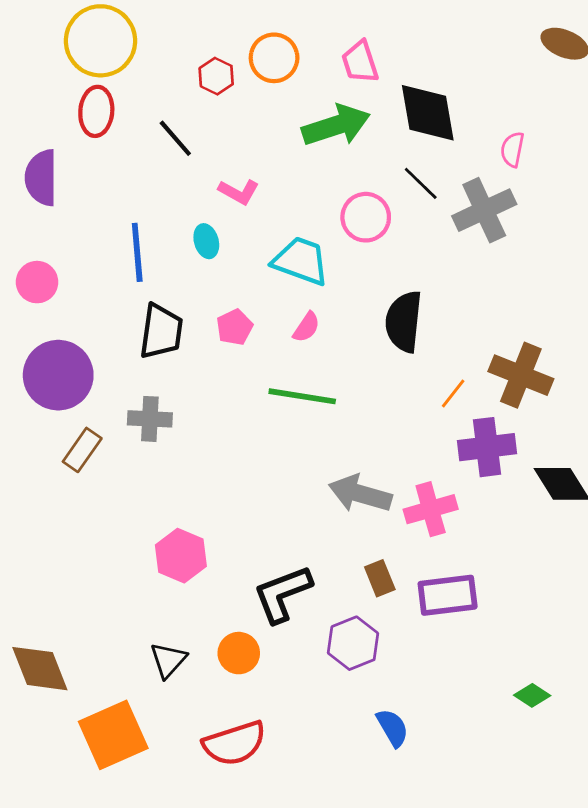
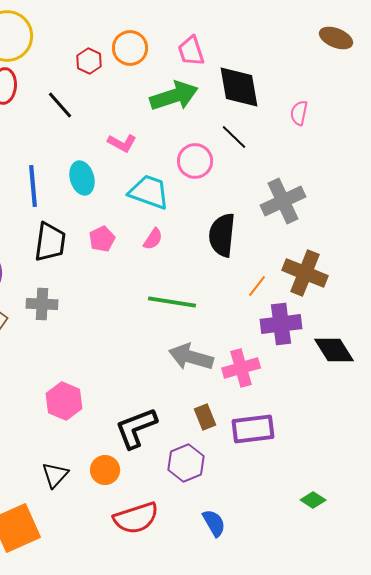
pink L-shape: (239, 192) -> (122, 143), moved
gray cross: (484, 210) -> (283, 201), moved
cyan ellipse: (206, 241) -> (82, 178), size x1.4
green line: (302, 396) -> (172, 302), moved
red semicircle: (235, 743) -> (136, 518), moved

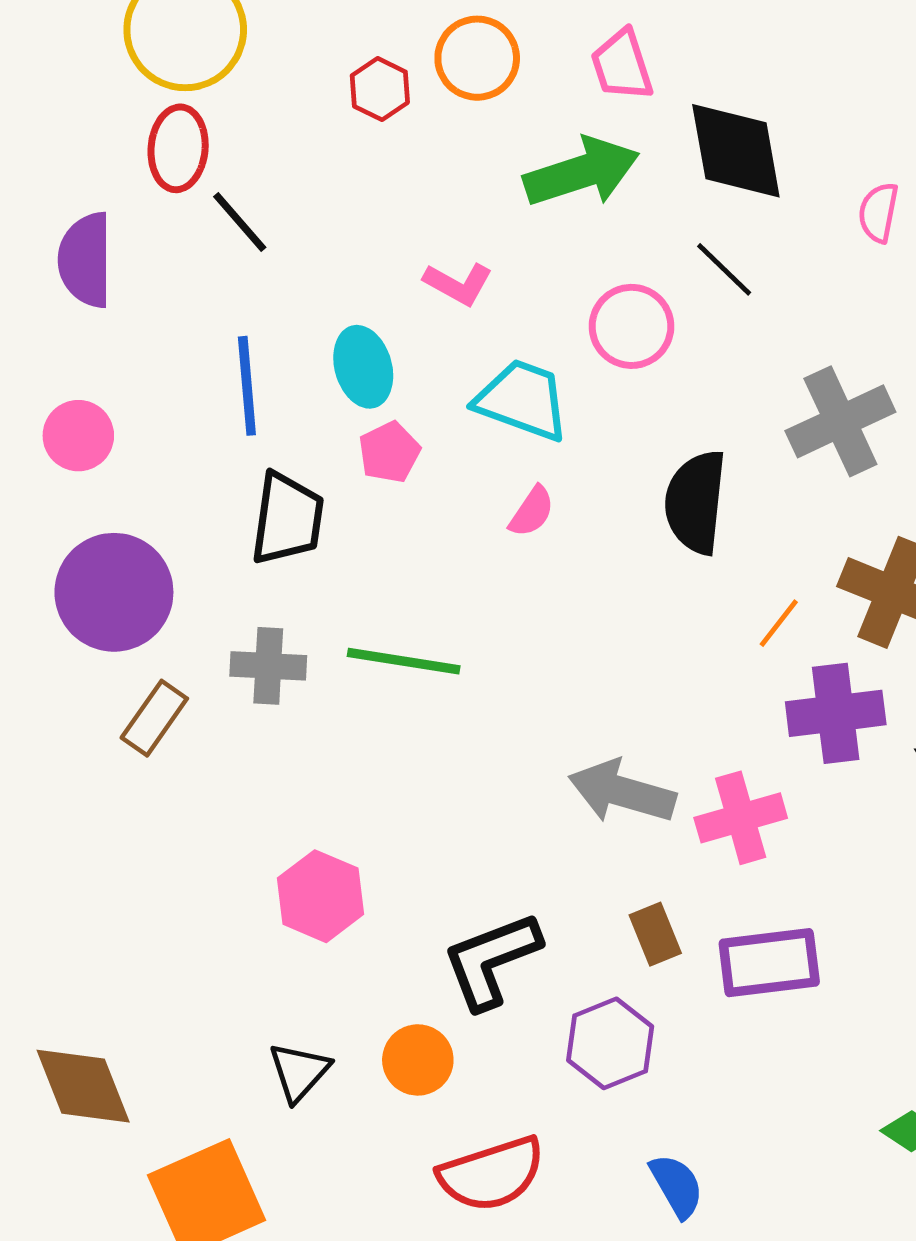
black line: (60, 105) -> (240, 222), moved
pink pentagon: (102, 239) -> (389, 452), moved
green line: (172, 302) -> (404, 661), moved

